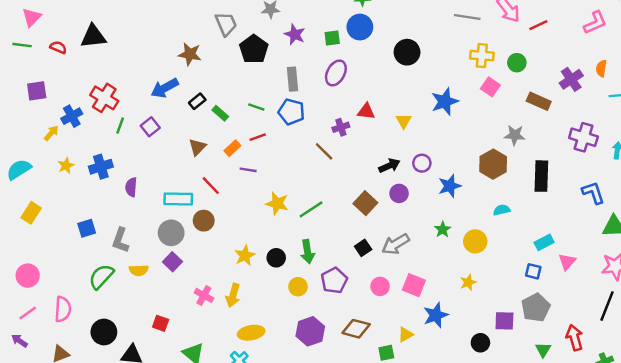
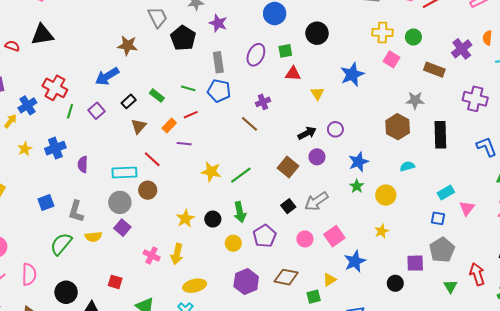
green square: (332, 38) -> (285, 51), moved
black rectangle: (197, 101) -> (129, 101), moved
red triangle: (366, 111) -> (293, 74), moved
blue star: (450, 186) -> (358, 162), moved
pink square: (414, 285) -> (334, 236), turned 36

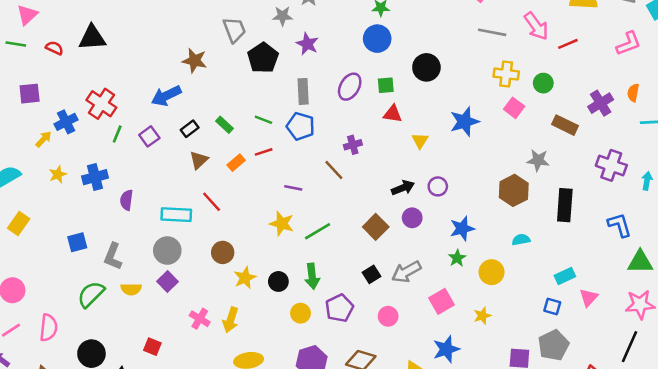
purple line: (184, 144) -> (293, 188), moved
brown circle: (148, 190) -> (223, 252), moved
pink square: (334, 236) -> (441, 301), moved

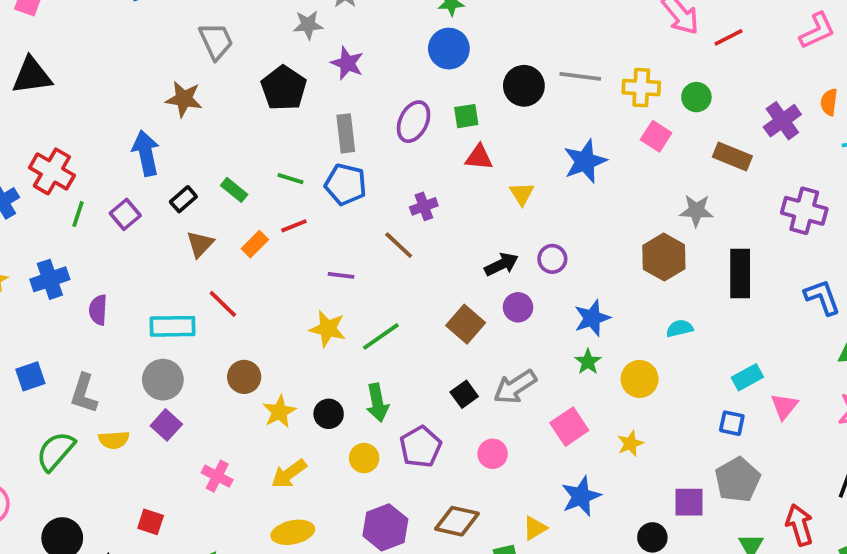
gray trapezoid: (234, 30) -> (216, 41), moved
gray line: (492, 32) -> (580, 76), moved
blue arrow: (166, 96) -> (146, 153), turned 108
yellow arrow: (231, 320) -> (289, 474), moved, turned 40

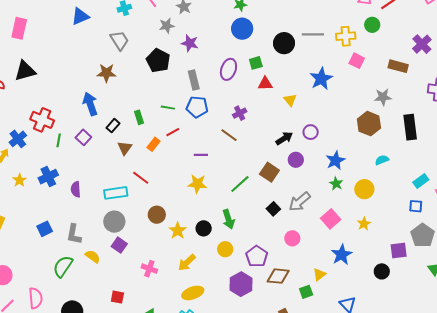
green circle: (696, 97) -> (372, 25), moved
green rectangle: (234, 190) -> (139, 117), turned 40
green line: (381, 336) -> (240, 184), moved
yellow semicircle: (114, 440) -> (93, 256), turned -133
purple pentagon: (420, 447) -> (257, 256), moved

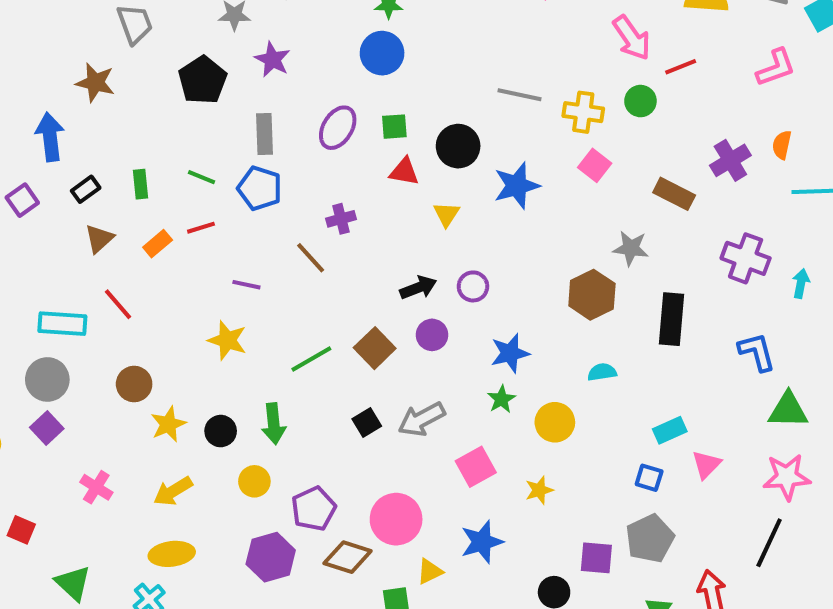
black circle: (284, 43) -> (458, 146), moved
pink circle: (292, 238) -> (396, 519), moved, size x1.6

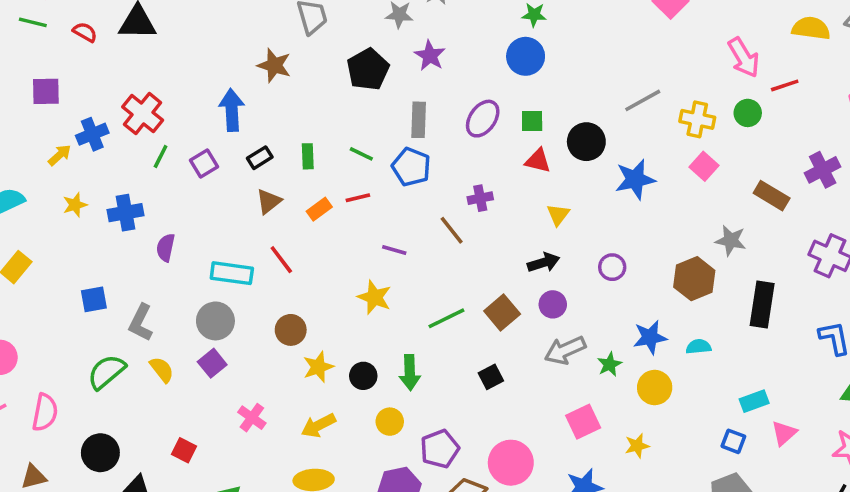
gray line: (519, 95) -> (643, 100), turned -45
yellow triangle: (446, 214) -> (558, 215), moved
purple circle: (473, 286) -> (612, 267), moved
blue star: (510, 353) -> (650, 337), moved
gray arrow: (422, 419) -> (565, 350), moved

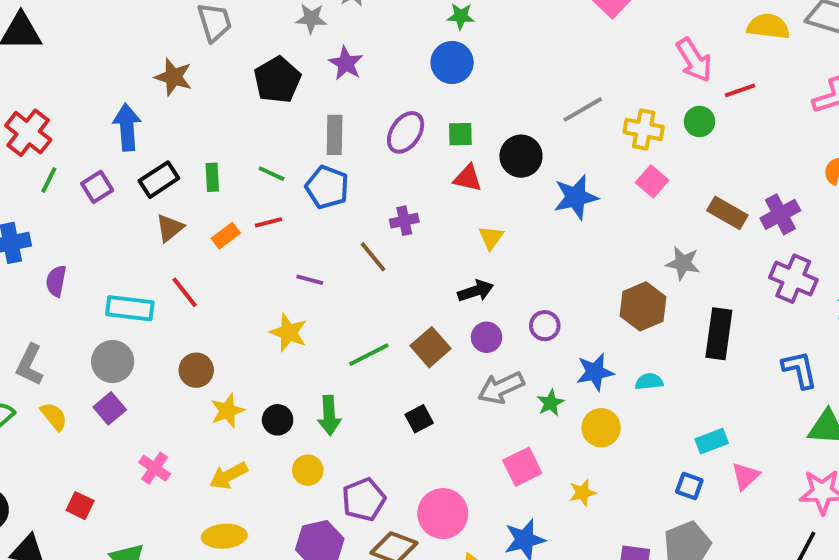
black rectangle: (260, 158) -> (159, 180), size x1.4
purple cross: (823, 170) -> (780, 214), moved
purple circle: (612, 267) -> (545, 326), moved

